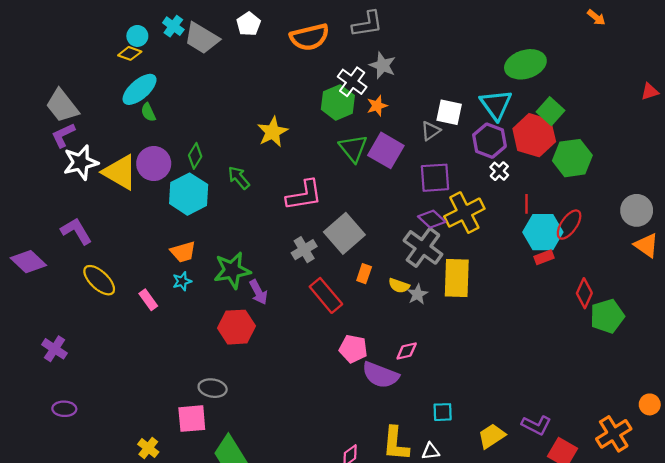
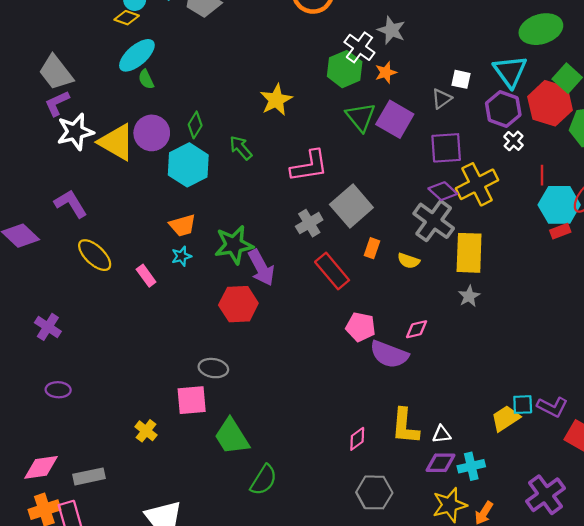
white square: (449, 112) -> (461, 79), size x0.7
purple arrow: (258, 292) -> (261, 268), size x1.4
gray star: (418, 294) -> (469, 296), moved
cyan square: (443, 412) -> (523, 405), moved

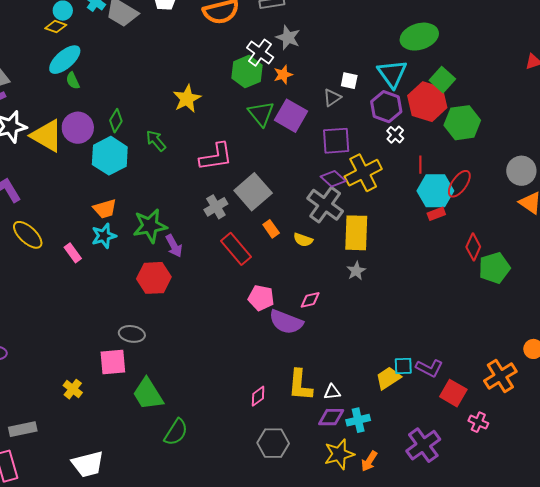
orange rectangle: (372, 248) -> (271, 229), turned -54
cyan star: (181, 256) -> (104, 236), size x1.4
purple arrow: (261, 268) -> (174, 246), size x0.7

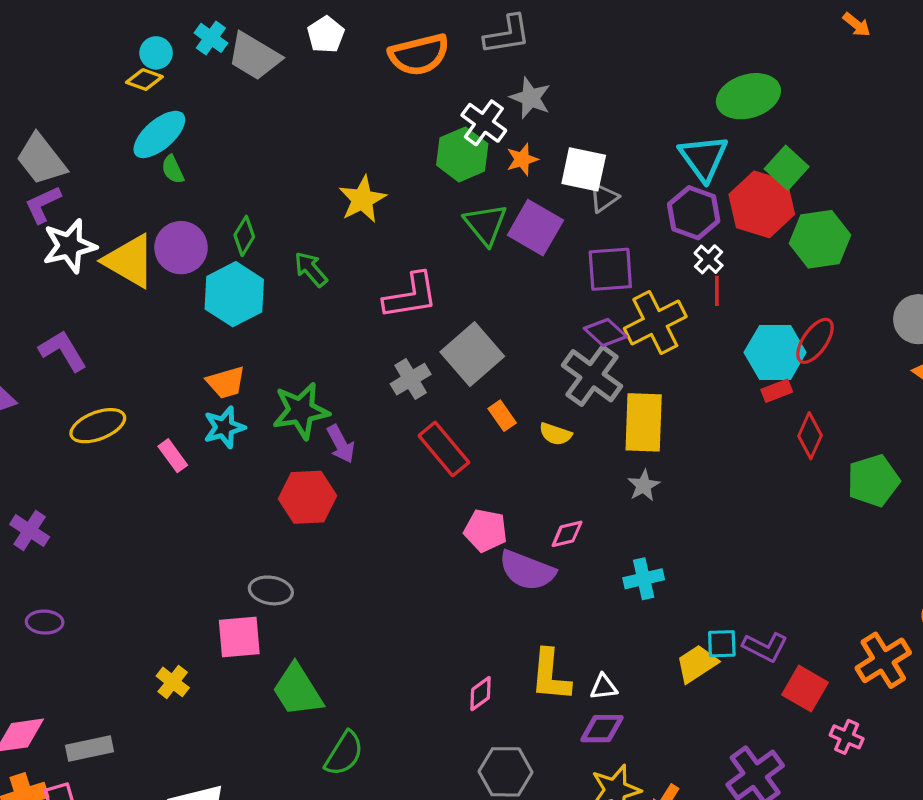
white square: (349, 81) -> (584, 169), moved, size x1.6
red line: (420, 165) -> (717, 291), moved
yellow ellipse: (28, 235) -> (98, 426), turned -64
red diamond: (473, 247) -> (810, 436), moved
cyan cross: (358, 420) -> (644, 579), moved

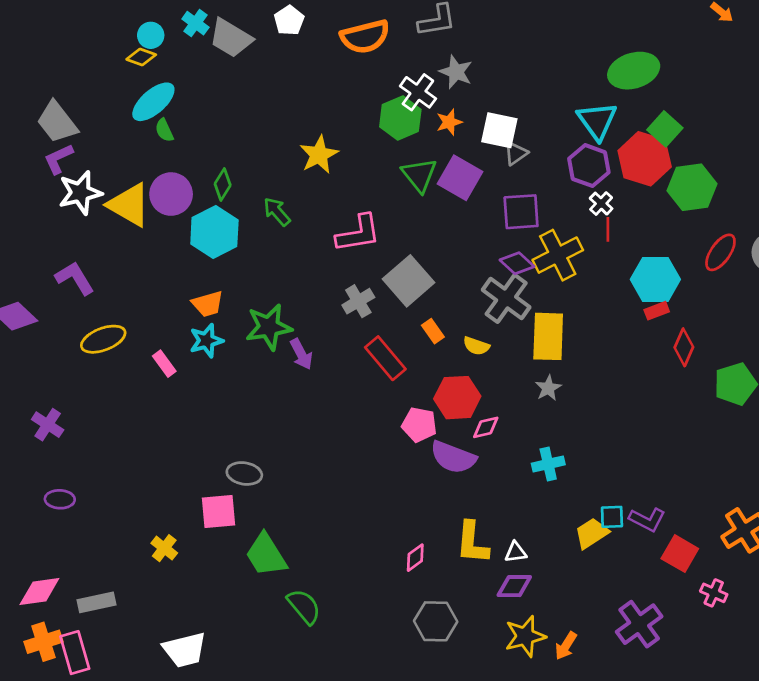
red ellipse: (815, 341) -> (720, 252), moved
red hexagon: (307, 497) -> (457, 398), moved
green semicircle: (344, 754) -> (304, 606), turned -72

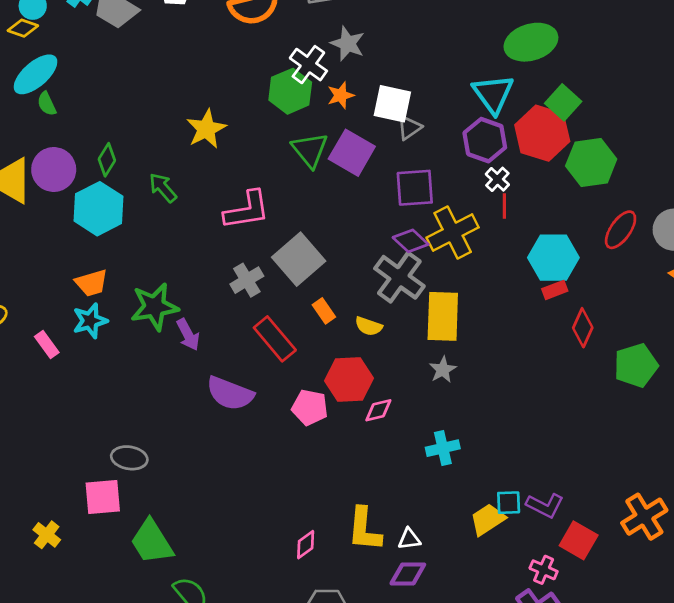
purple semicircle: (453, 457) -> (230, 393), moved
pink cross: (714, 593) -> (544, 570), moved

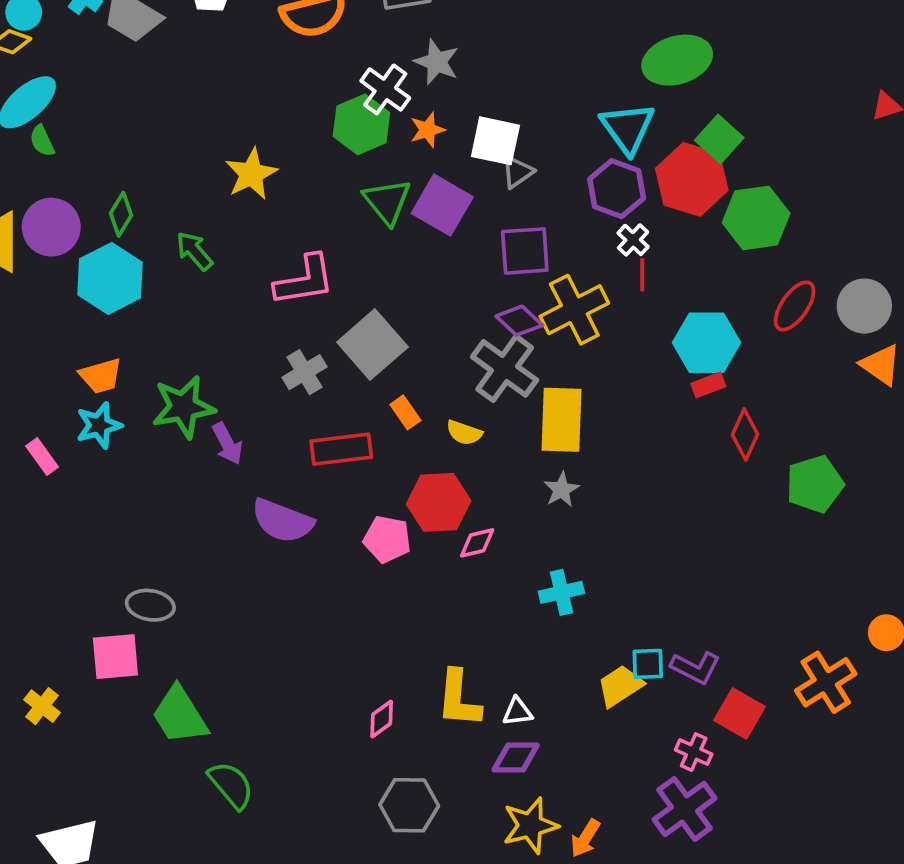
red rectangle: (275, 339) -> (341, 449), turned -57

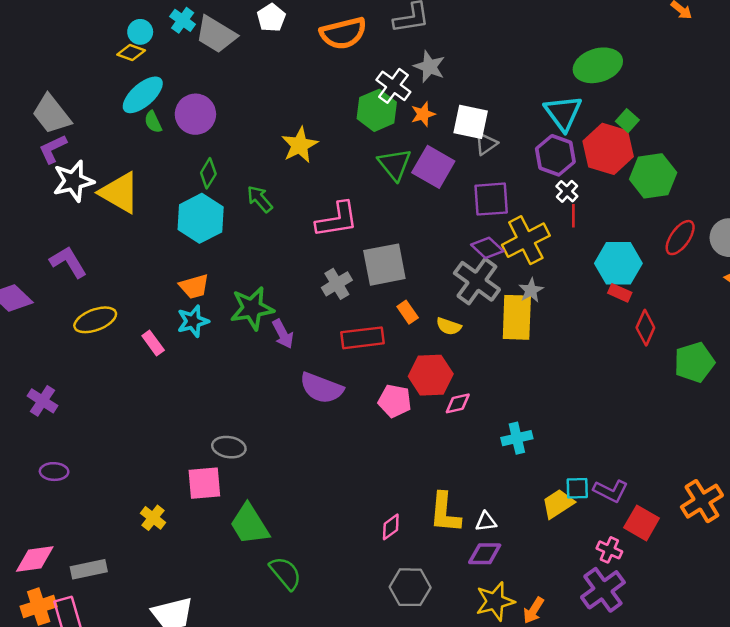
green square: (719, 139) -> (627, 121), size x0.7
purple circle: (51, 227) -> (195, 114), moved
gray square: (372, 345) -> (384, 265), turned 30
red rectangle: (708, 385) -> (620, 293), turned 45
gray star: (561, 490) -> (531, 290), moved

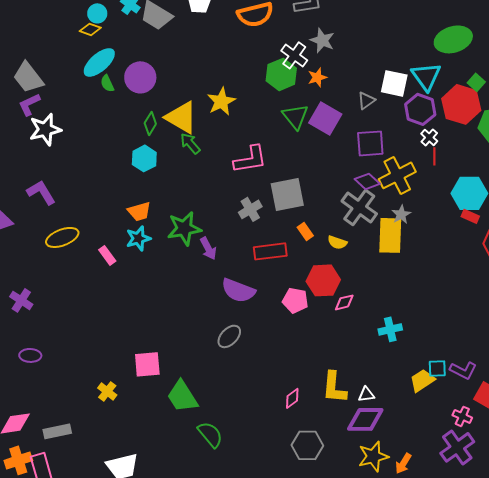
white square: (471, 122) -> (394, 83), moved
yellow triangle: (120, 193) -> (181, 117), moved
cyan hexagon: (201, 218) -> (144, 158), size x0.7
gray ellipse: (229, 447) -> (229, 336), moved, turned -55
purple diamond: (485, 554) -> (365, 419), size x1.4

